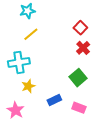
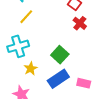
green square: (78, 78) -> (60, 55), moved
blue rectangle: (54, 100) -> (58, 79), size x1.5

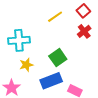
yellow line: (26, 17) -> (55, 17), moved

